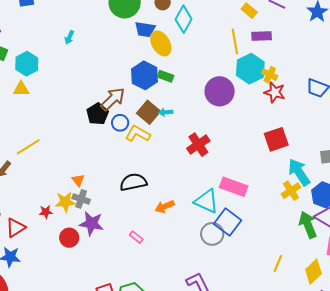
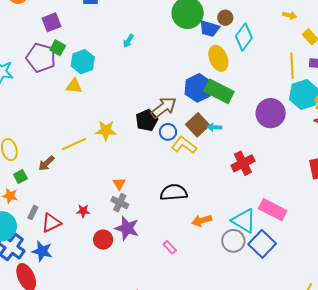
blue trapezoid: (145, 29) -> (209, 29), moved
green rectangle: (166, 76) -> (219, 91), size x1.8
yellow star: (65, 202) -> (106, 130), moved
gray circle: (212, 234) -> (233, 241), moved

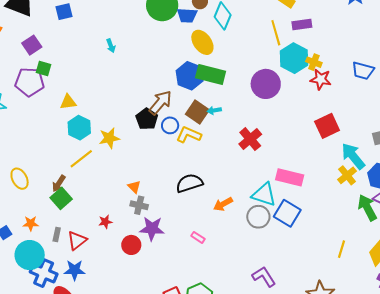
cyan arrow: (128, 41) -> (111, 46), turned -40
cyan hexagon: (83, 62) -> (79, 128), moved
green square: (20, 176) -> (61, 198), moved, size x1.5

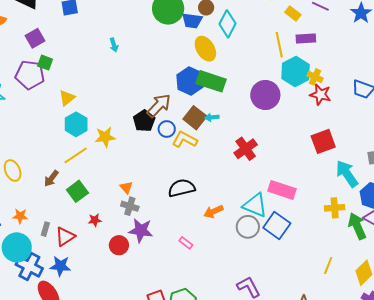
yellow triangle: (68, 102) -> (67, 98), turned -36
yellow cross: (347, 175) -> (335, 208), moved, turned 30
green square: (61, 198) -> (77, 191), moved

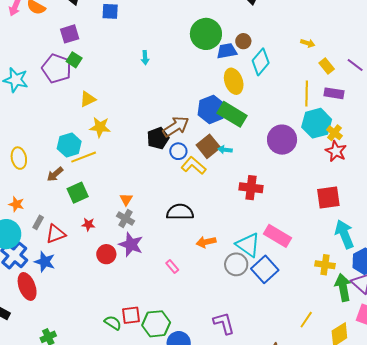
blue trapezoid: (192, 21) -> (227, 51), turned 150
cyan hexagon: (76, 124) -> (69, 145), moved
yellow star: (105, 137) -> (100, 127), moved
red cross: (246, 149) -> (251, 188), turned 30

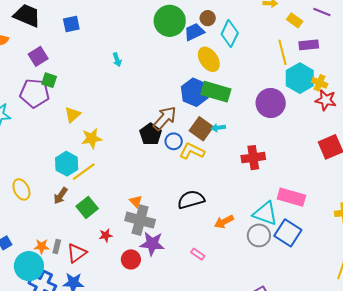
orange star: (16, 204) -> (42, 246), moved
gray cross: (125, 219) -> (140, 220), size x1.6

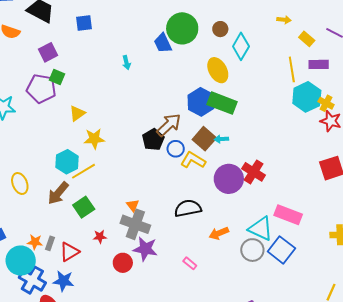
blue trapezoid: (194, 32) -> (163, 43), moved, turned -95
purple circle: (271, 103) -> (229, 179), moved
red cross: (253, 158) -> (254, 172), turned 35
brown arrow: (60, 196) -> (58, 193), size x1.4

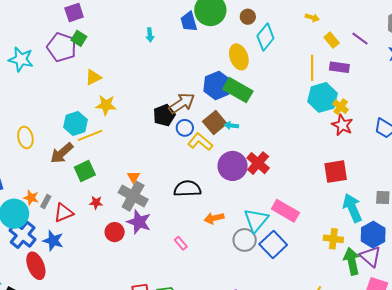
cyan triangle: (261, 229) -> (256, 220), turned 36

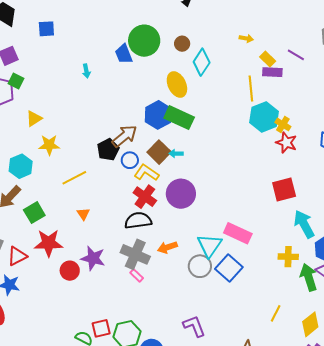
purple rectangle: (339, 67) -> (272, 72), moved
yellow line: (90, 135) -> (74, 178), moved
red cross: (258, 163) -> (145, 197), moved
gray cross: (133, 196) -> (135, 254), moved
red star: (96, 203) -> (48, 243), size x2.0

